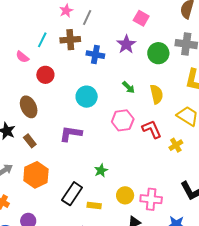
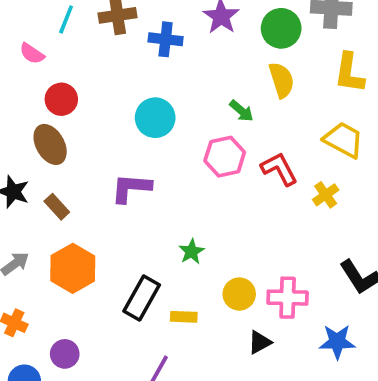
red circle: (45, 75) -> (61, 99), moved
green arrow: (129, 87) -> (241, 111), moved
yellow semicircle: (157, 94) -> (282, 80), moved

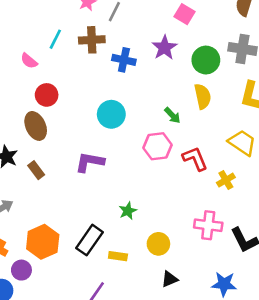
orange hexagon: (73, 268) -> (43, 242), moved
pink cross: (288, 298) -> (208, 225), moved
purple circle: (65, 354) -> (21, 270), moved

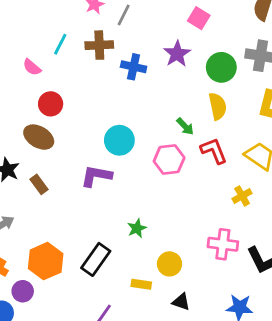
cyan circle: (111, 114) -> (119, 140), moved
brown ellipse: (36, 126) -> (39, 137), turned -36
red L-shape: (195, 159) -> (214, 151), moved
yellow rectangle: (118, 256) -> (141, 284), moved
black triangle: (170, 279) -> (181, 302), turned 42

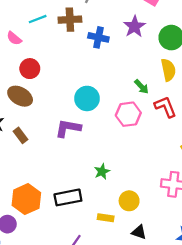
cyan line: (60, 44) -> (38, 19), turned 42
black rectangle: (96, 259) -> (68, 197), turned 44

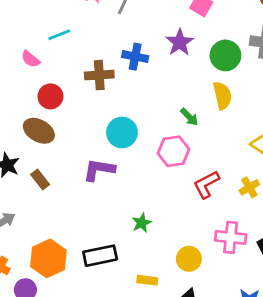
brown cross: (70, 20) -> (99, 75), moved
red L-shape: (165, 107) -> (206, 184), moved, turned -95
yellow circle: (129, 201) -> (189, 259), moved

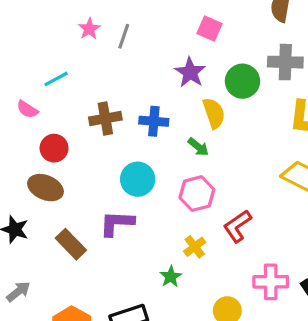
blue cross: (135, 57) -> (154, 121), moved
yellow semicircle: (222, 96) -> (214, 113), moved
green arrow: (189, 117) -> (198, 147), moved
brown rectangle: (40, 179) -> (71, 244), moved, size x1.4
yellow cross: (249, 187) -> (195, 247), moved

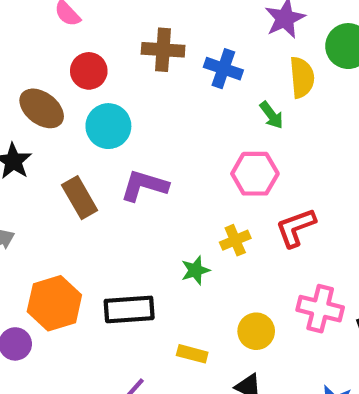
cyan circle: (138, 179) -> (108, 126), moved
brown ellipse: (45, 188) -> (42, 108), moved

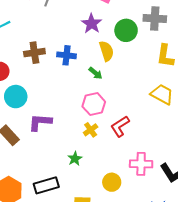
yellow cross: (235, 240) -> (91, 130), moved

